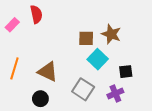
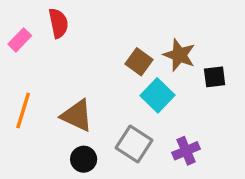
brown square: (86, 38) -> (139, 62), turned 35
black square: (126, 72) -> (215, 77), moved
black circle: (40, 99) -> (84, 159), moved

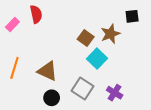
brown star: (179, 55) -> (110, 34), turned 30
black square: (215, 77) -> (132, 16), moved
purple cross: (186, 151) -> (115, 93), turned -35

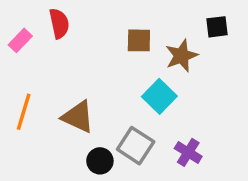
brown square: (86, 38) -> (139, 40), moved, turned -35
black circle: (52, 98) -> (100, 161), moved

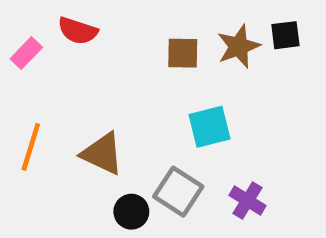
red semicircle: (59, 23) -> (78, 31), turned 120
brown star: (181, 56) -> (239, 46), moved
cyan square: (159, 96) -> (210, 127), turned 32

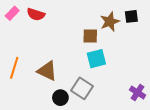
pink rectangle: (26, 53) -> (12, 13), moved
brown square: (183, 53) -> (90, 36), moved
purple cross: (248, 200) -> (138, 92), moved

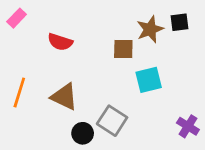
red semicircle: (36, 14) -> (60, 42), moved
cyan square: (96, 59) -> (149, 80), moved

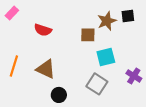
gray square: (112, 121) -> (97, 84), moved
purple cross: (188, 126) -> (134, 76), moved

